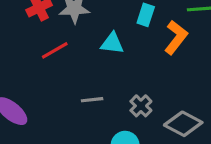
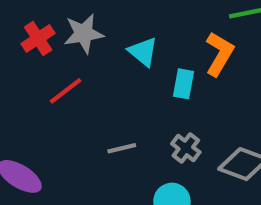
cyan rectangle: (146, 15) -> (184, 84), moved
cyan triangle: (112, 43) -> (143, 52), moved, turned 40

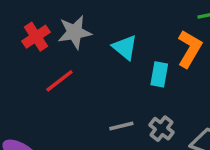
gray line: (122, 148) -> (121, 126), moved

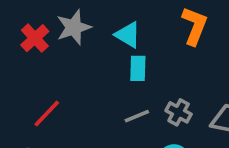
cyan rectangle: (159, 74) -> (138, 68), moved
red line: (59, 81) -> (47, 113), moved

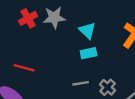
cyan rectangle: (138, 68) -> (89, 53), turned 63
red line: (47, 113) -> (24, 68), turned 48

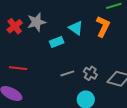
cyan triangle: (87, 31) -> (76, 28), moved
cyan rectangle: (89, 53) -> (57, 42), moved

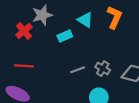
red cross: (15, 26) -> (24, 31), moved

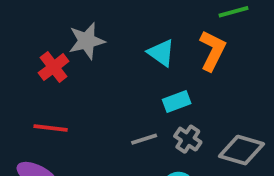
cyan rectangle: (65, 36) -> (177, 102), moved

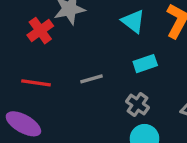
gray line: (144, 139) -> (91, 79), moved
gray cross: (188, 139) -> (138, 104), moved

